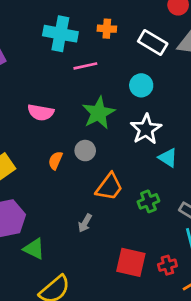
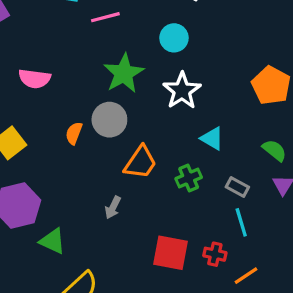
pink semicircle: (41, 112) -> (35, 79), moved
gray circle: (85, 151) -> (109, 120), size x1.4
cyan triangle: (168, 158) -> (212, 138), moved
red cross: (167, 265) -> (215, 254), turned 30

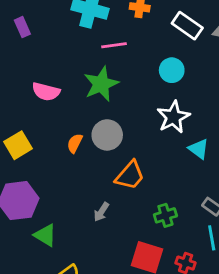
green star: (124, 73) -> (101, 84), moved
cyan triangle: (212, 138) -> (199, 149), moved
green cross: (189, 178) -> (165, 215), moved

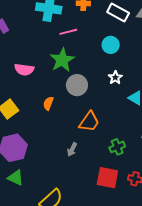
white star: (173, 117) -> (115, 78), size x0.6
gray circle: (107, 135) -> (77, 85), moved
green triangle: (45, 235) -> (16, 178), moved

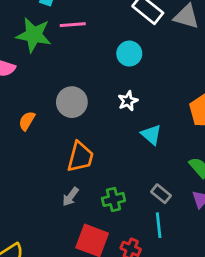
green star: (62, 60) -> (34, 35), moved, turned 30
orange trapezoid: (89, 122) -> (80, 157), turned -30
gray arrow: (72, 149) -> (70, 197), moved

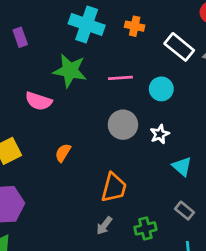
pink line: (73, 25) -> (120, 78), moved
gray circle: (72, 102) -> (123, 125), moved
gray rectangle: (161, 194) -> (184, 211), moved

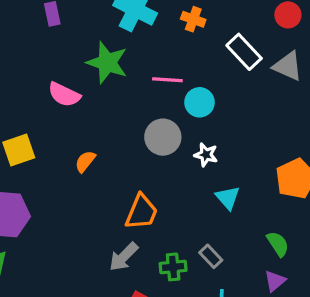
cyan circle: (161, 89) -> (200, 102), moved
white star: (160, 134) -> (206, 155), turned 30
gray rectangle: (184, 211) -> (211, 256), moved
gray arrow: (104, 226) -> (124, 257), size x1.4

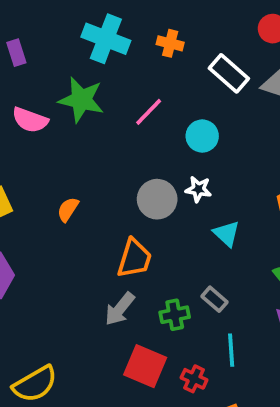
pink line: (167, 80) -> (149, 112), turned -44
pink semicircle: (64, 95) -> (30, 120), moved
cyan circle: (200, 102) -> (202, 136), moved
gray circle: (163, 137) -> (157, 199), moved

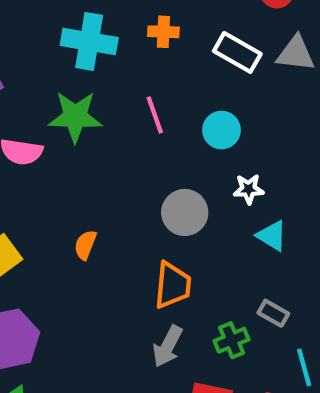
pink line: (149, 112) -> (155, 115), turned -52
white star: (198, 189) -> (249, 189), moved

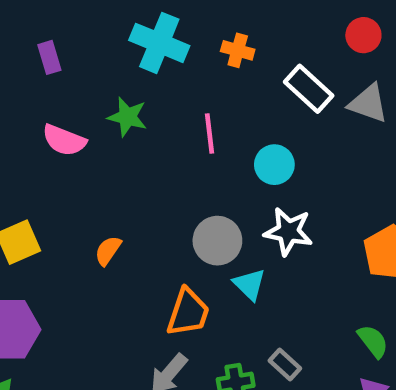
green star: (75, 117) -> (127, 117), size x0.7
white star: (249, 189) -> (288, 231), size x1.5
cyan triangle: (272, 236) -> (249, 284), moved

